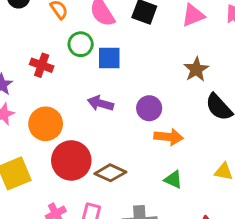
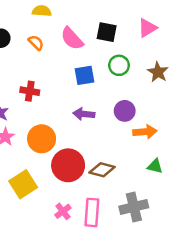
green circle: (81, 44) -> (119, 65), moved

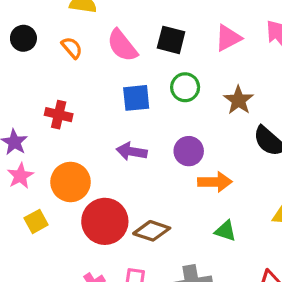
yellow square: (23, 184) -> (36, 221), moved, size x0.6

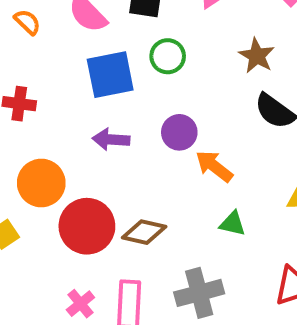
blue square: (136, 98) -> (110, 75), size x1.4
brown star: (239, 100) -> (257, 56), moved
orange arrow: (215, 182) -> (214, 166), turned -136

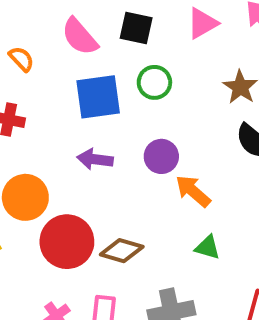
orange semicircle: (27, 22) -> (21, 59), moved

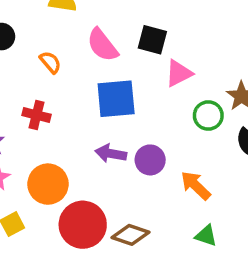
pink triangle: (202, 23) -> (179, 73), moved
green circle: (154, 82) -> (208, 116), moved
purple circle: (161, 156) -> (150, 160), moved

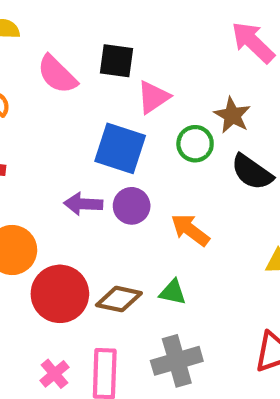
blue square: (116, 99) -> (120, 148), moved, turned 30
green triangle: (206, 236) -> (173, 292), moved

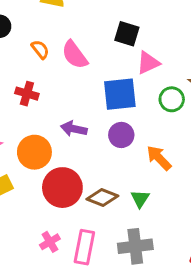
pink semicircle: (57, 74) -> (75, 55), moved
blue square: (120, 148) -> (120, 94), turned -33
purple arrow: (83, 204) -> (74, 129), moved
green triangle: (173, 292) -> (140, 199), turned 42

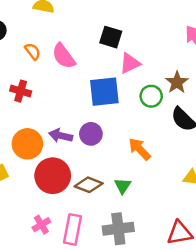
purple arrow: (74, 129) -> (61, 136), moved
purple circle: (121, 135) -> (91, 134), moved

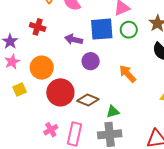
green circle: (151, 96) -> (129, 30), moved
purple arrow: (61, 136) -> (74, 39), moved
green triangle: (123, 186) -> (113, 112), moved, turned 40

